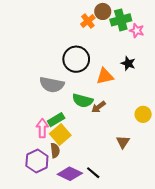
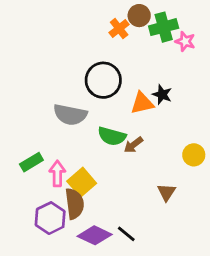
black star: (128, 63) -> (162, 95), moved
green rectangle: (56, 120) -> (31, 162), moved
brown semicircle: (55, 150) -> (75, 204), size x1.5

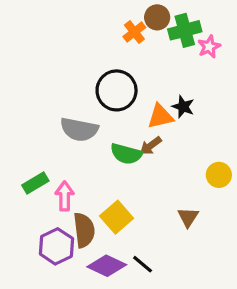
pink star: (185, 41) -> (209, 47), turned 30
brown arrow: (133, 145) -> (151, 146), moved
yellow square: (82, 182) -> (117, 217), moved

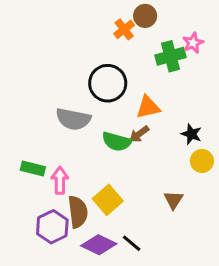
green cross: (185, 30) -> (171, 56), moved
black star: (183, 107) -> (191, 134), moved
green rectangle: (35, 183) -> (33, 168), turned 45

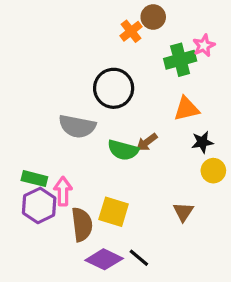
orange triangle: (148, 107) -> (186, 109), moved
black star: (191, 134) -> (202, 142), turned -30
yellow square: (108, 200) -> (114, 212), turned -32
purple hexagon: (52, 227) -> (39, 205), moved

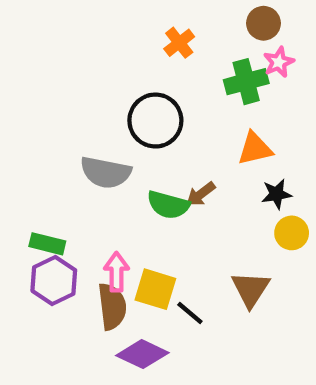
brown circle: (153, 17) -> (263, 23), moved
pink arrow: (63, 191) -> (116, 272), moved
brown triangle: (183, 212) -> (251, 289), size x1.4
black line: (139, 258) -> (190, 313), moved

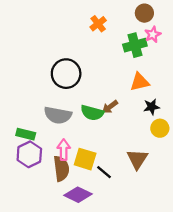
black circle: (155, 121) -> (66, 74), moved
gray semicircle: (106, 172) -> (58, 115), moved

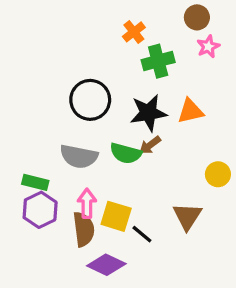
green cross: (135, 45) -> (158, 61), moved
black star: (152, 107) -> (148, 113), moved, size x1.6

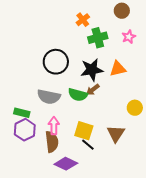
pink star: (208, 46) -> (129, 37), moved
yellow square: (116, 216) -> (84, 131), moved

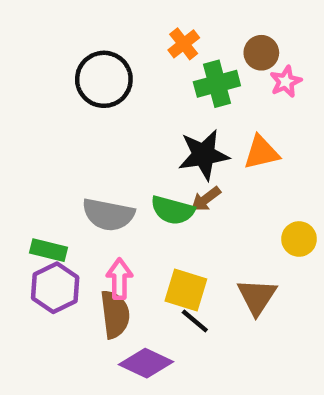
brown circle: (122, 11) -> (261, 53), moved
black circle: (56, 62) -> (104, 79), moved

